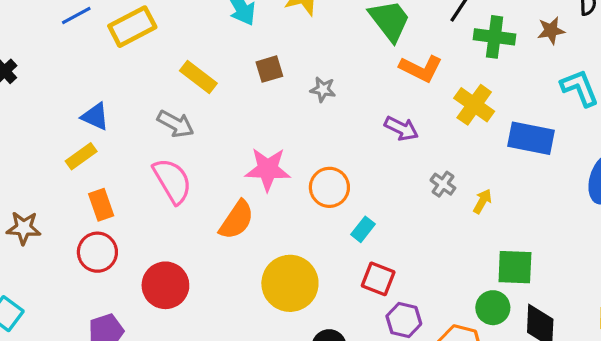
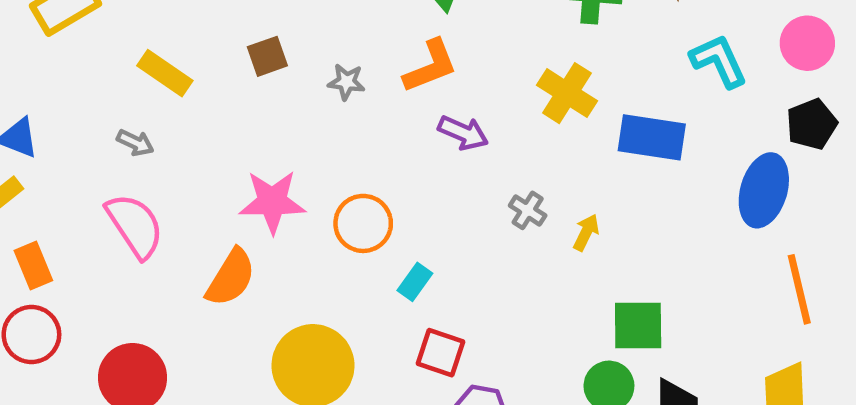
orange L-shape: (421, 68) -> (430, 66), moved, turned -45
gray arrow: (176, 124) -> (135, 143), size x0.7

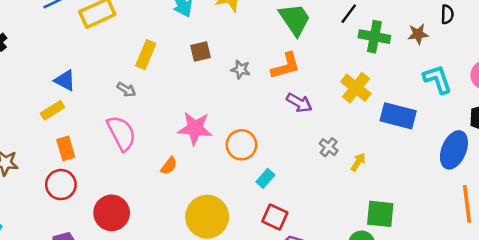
yellow rectangle: (165, 73) -> (146, 55), turned 72
orange semicircle: (231, 278) -> (169, 166), size x0.6

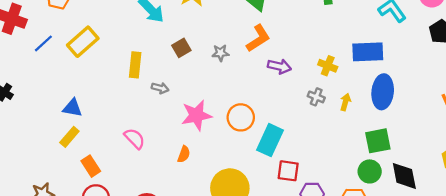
yellow cross: (356, 88) -> (328, 66), moved, size x0.7
gray arrow: (126, 90) -> (160, 88), moved
pink semicircle: (121, 133) -> (135, 139), size x0.7
blue ellipse: (454, 150) -> (383, 92), moved
cyan rectangle: (265, 178) -> (270, 140), size x1.8

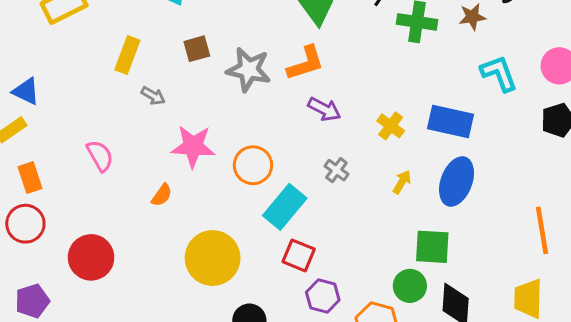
gray star: (221, 53) -> (249, 70), size x1.8
gray cross: (316, 97) -> (336, 170), moved

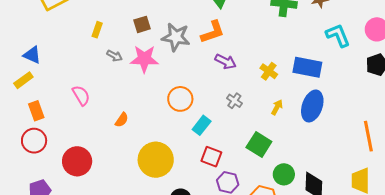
yellow rectangle: (127, 55) -> (97, 30), size x0.7
pink star: (193, 146) -> (144, 59), moved
cyan rectangle: (285, 207) -> (202, 125), size x0.7
green square: (432, 247) -> (259, 145), moved, turned 30

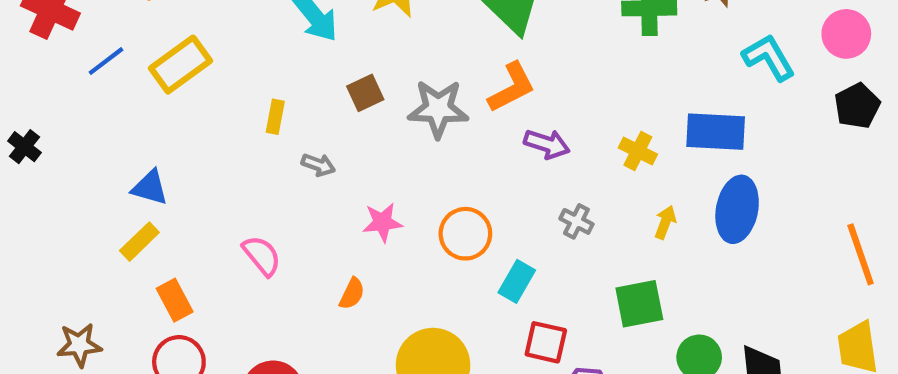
pink star: (144, 59) -> (382, 222), moved, size x0.7
green square: (259, 145) -> (639, 304), turned -35

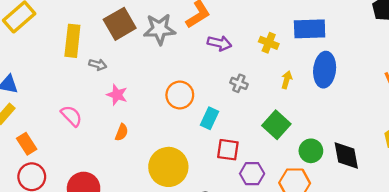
brown square: (365, 93) -> (120, 24), size x1.6
yellow rectangle: (275, 117) -> (72, 41), size x1.8
pink star: (382, 222) -> (117, 95), moved, turned 30
green square: (639, 304) -> (276, 125), turned -32

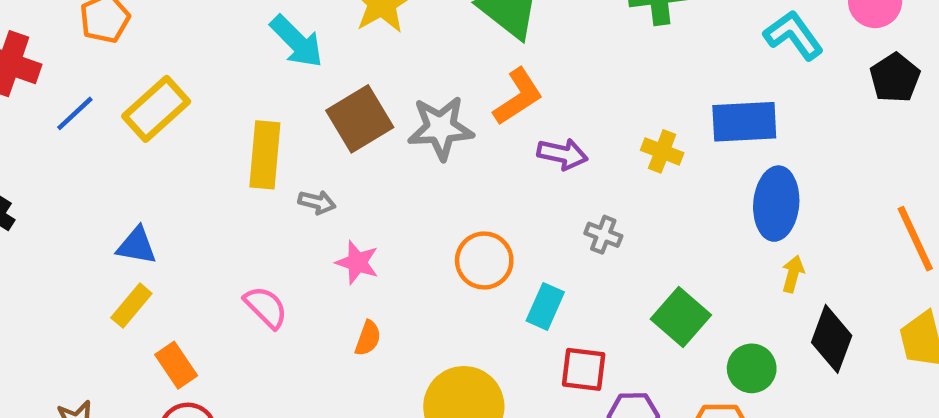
yellow arrow: (287, 80) -> (793, 274), moved
black diamond: (346, 156) -> (832, 339), moved, turned 32

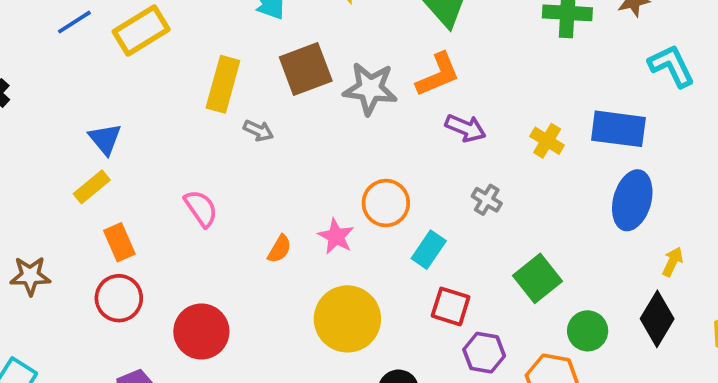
blue triangle: (137, 246) -> (105, 139), turned 30
pink star: (357, 262) -> (336, 236), moved
yellow arrow: (793, 274) -> (673, 262), moved

